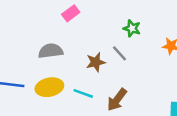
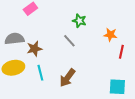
brown star: (96, 62) -> (34, 49), moved
cyan line: (83, 93) -> (40, 73), turned 56

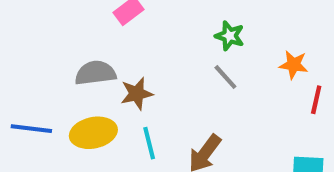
gray line: (69, 41) -> (225, 77), moved

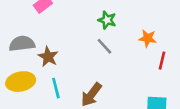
brown star: (137, 94) -> (48, 57), turned -30

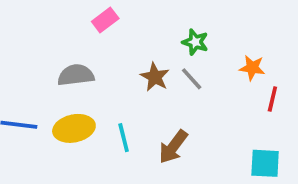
brown star: (48, 57) -> (155, 77), moved

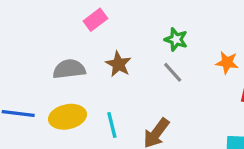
brown star: (155, 77) -> (118, 64), moved

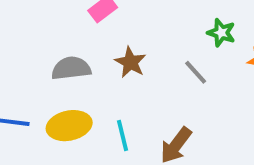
green star: (176, 39) -> (221, 33), moved

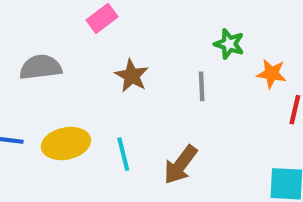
gray semicircle: (71, 68) -> (41, 67), moved
gray line: (196, 72) -> (202, 86), turned 40

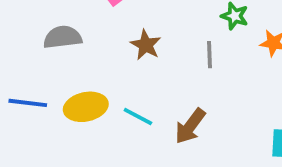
cyan line: (123, 154) -> (138, 116), turned -48

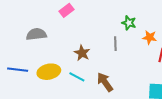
brown star: (146, 45) -> (82, 53), moved
brown arrow: (190, 126) -> (105, 82), turned 108

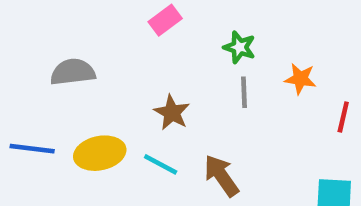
pink rectangle: (66, 10) -> (165, 20), moved
green star: (129, 23) -> (239, 47), moved
orange star: (150, 37) -> (300, 79), moved

